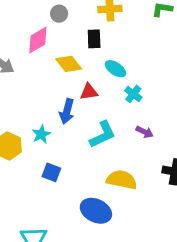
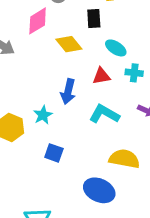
red triangle: (89, 92) -> (101, 76), moved
cyan cross: (133, 94) -> (134, 73), turned -30
cyan L-shape: (103, 135) -> (104, 114), turned -124

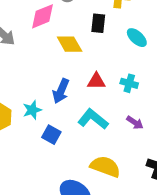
cyan ellipse: (116, 48) -> (137, 38), moved
blue square: (54, 153) -> (51, 135), moved

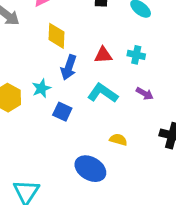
yellow diamond: (70, 44) -> (57, 36), moved, turned 36
yellow semicircle: (105, 167) -> (118, 140), size x0.6

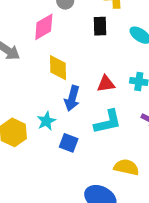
cyan L-shape: (103, 93) -> (108, 122), turned 136
yellow semicircle: (118, 140) -> (126, 167), size x1.4

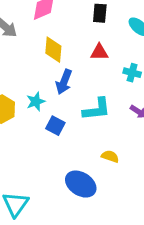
red triangle: (106, 84) -> (99, 52), moved
yellow semicircle: (126, 167) -> (110, 156), size x0.7

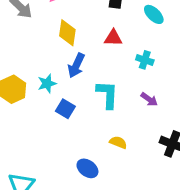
cyan L-shape: (97, 109) -> (107, 95), turned -84
blue ellipse: (81, 184) -> (87, 168), size x0.7

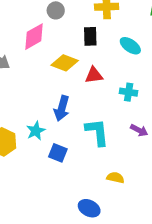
yellow diamond: (67, 33) -> (65, 63), moved, turned -68

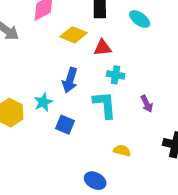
cyan cross: (129, 92) -> (116, 75), moved
purple arrow: (139, 130) -> (147, 104), turned 36

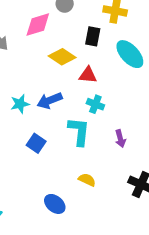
cyan ellipse: (140, 19) -> (130, 54), size x1.4
blue arrow: (70, 80) -> (50, 101), turned 40
cyan star: (43, 102) -> (20, 104), moved

